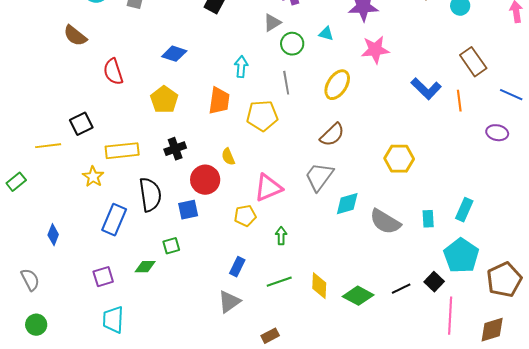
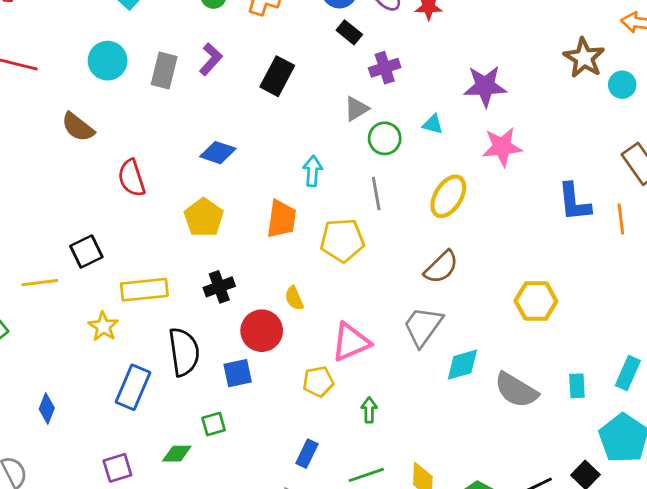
blue L-shape: (426, 89) -> (574, 202), turned 40

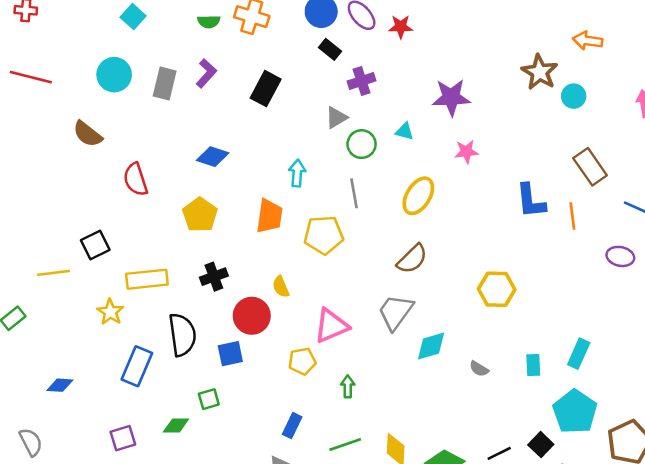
pink star: (502, 147) -> (466, 152), size x0.7
gray semicircle: (516, 390) -> (479, 369), size x0.5
blue diamond: (47, 408) -> (60, 385), turned 72

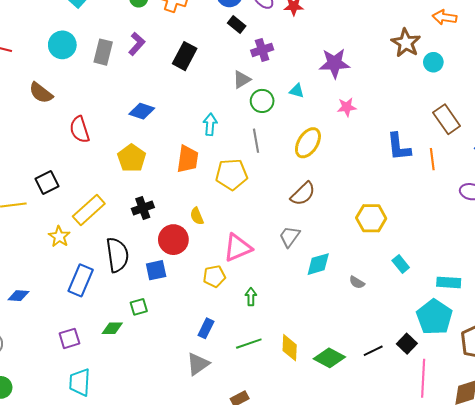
yellow rectangle: (147, 279) -> (89, 210), turned -36
gray trapezoid: (396, 312) -> (290, 237), size x0.7
cyan rectangle: (579, 354) -> (449, 282), moved, turned 70
cyan rectangle: (533, 365) -> (401, 264), moved, turned -36

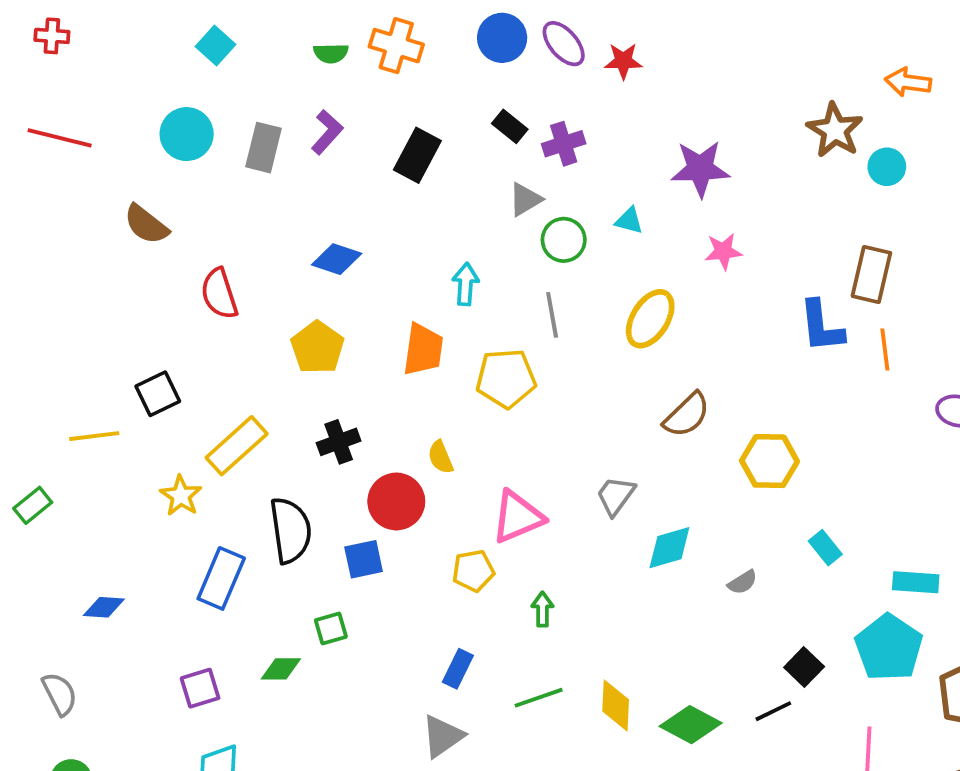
black rectangle: (237, 25) -> (510, 126), moved
brown rectangle: (447, 119) -> (871, 274), moved, turned 48
brown semicircle: (303, 194) -> (687, 415), moved
gray semicircle: (357, 282) -> (743, 582), turned -63
black square: (407, 344) -> (804, 667), moved

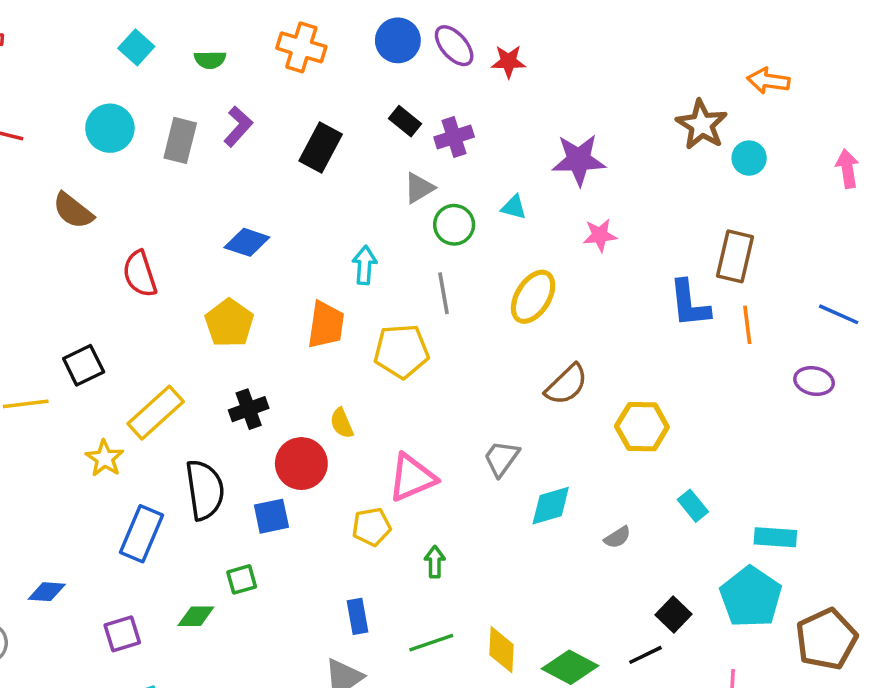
green semicircle: (331, 53) -> (210, 60), moved
blue diamond: (104, 607) -> (47, 592), moved
blue rectangle: (458, 669) -> (358, 616), turned -36

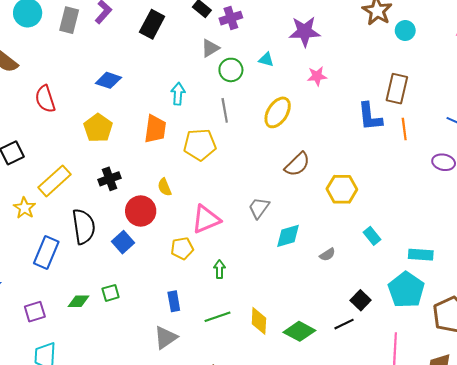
blue square: (271, 516) -> (123, 242), turned -30
green square: (242, 579) -> (111, 293), moved

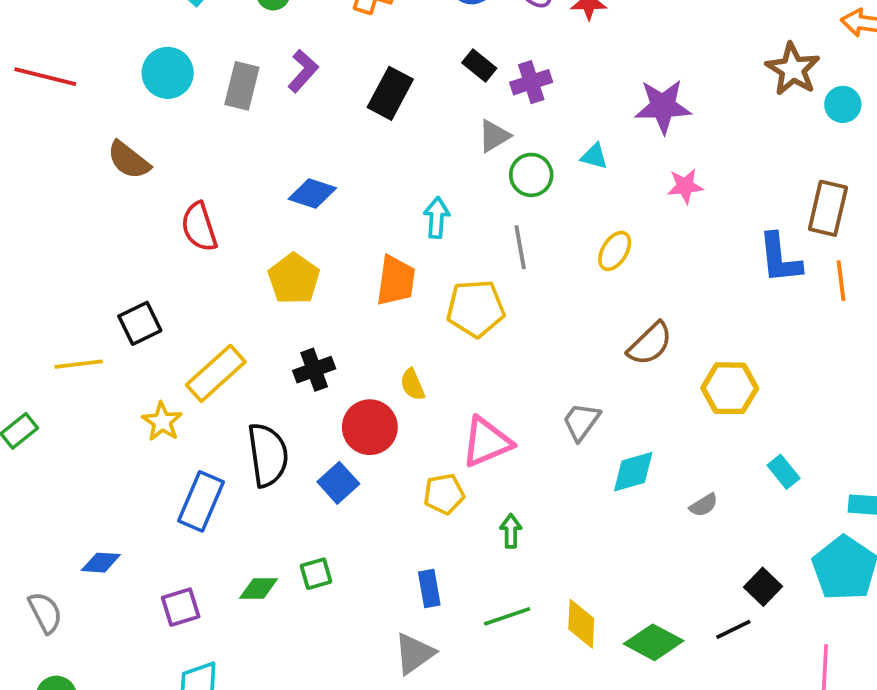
yellow ellipse: (278, 112) -> (615, 251), size x0.7

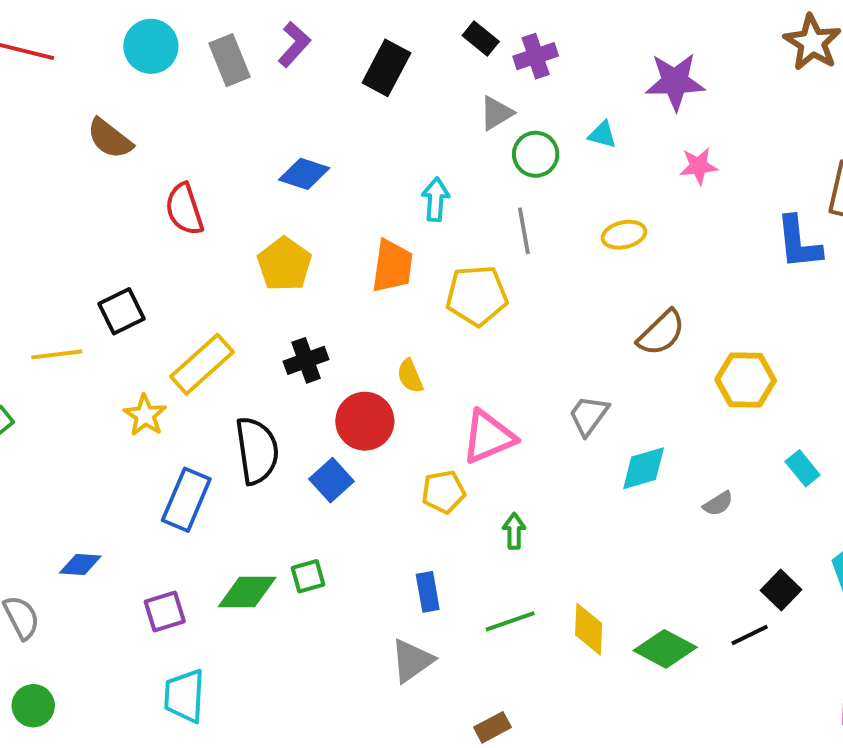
gray rectangle: (242, 86) -> (229, 60), turned -36
yellow ellipse: (615, 251) -> (624, 235), turned 45
green diamond: (259, 589) -> (247, 592), size x1.4

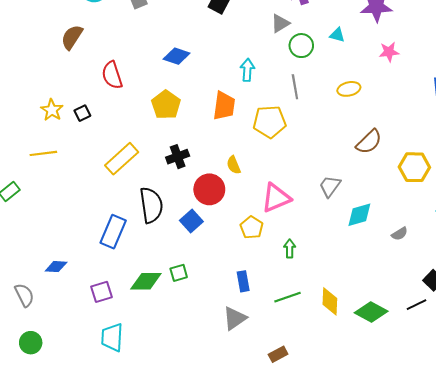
brown semicircle: (110, 139) -> (72, 37), turned 85
black square: (122, 311) -> (82, 113), moved, size x0.7
yellow star: (145, 415) -> (52, 110), moved
yellow pentagon: (443, 492) -> (252, 227), turned -30

